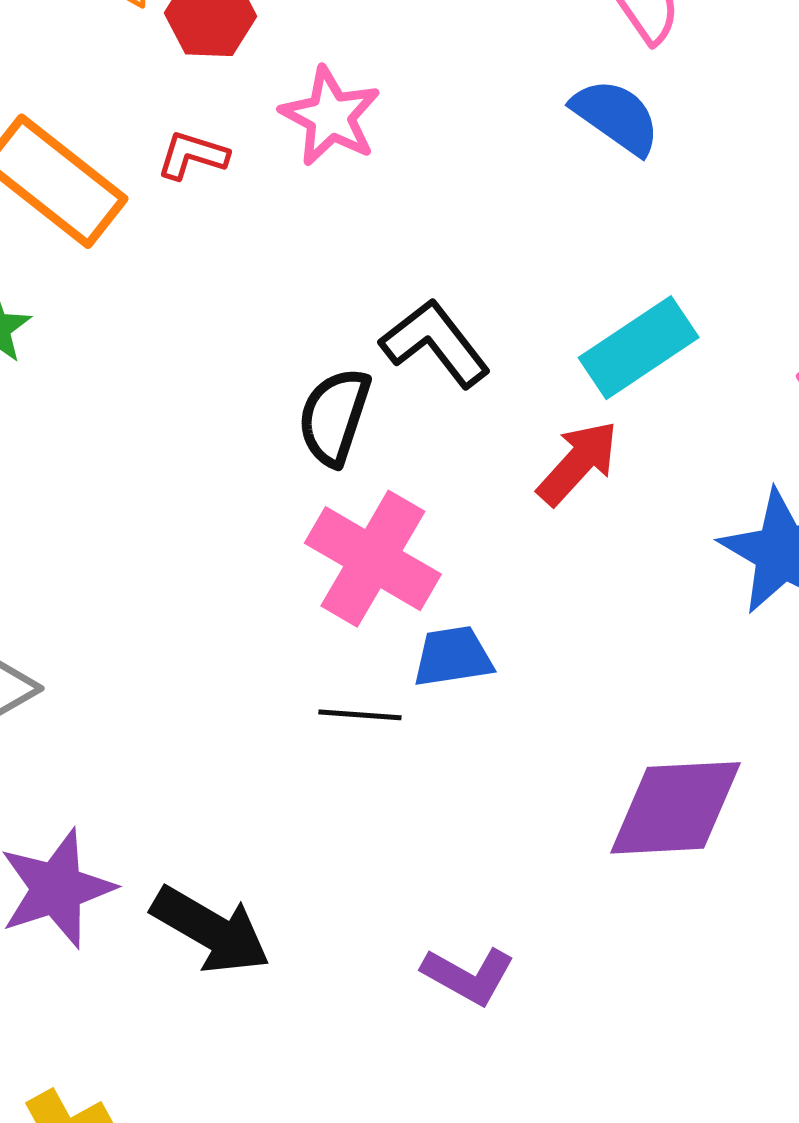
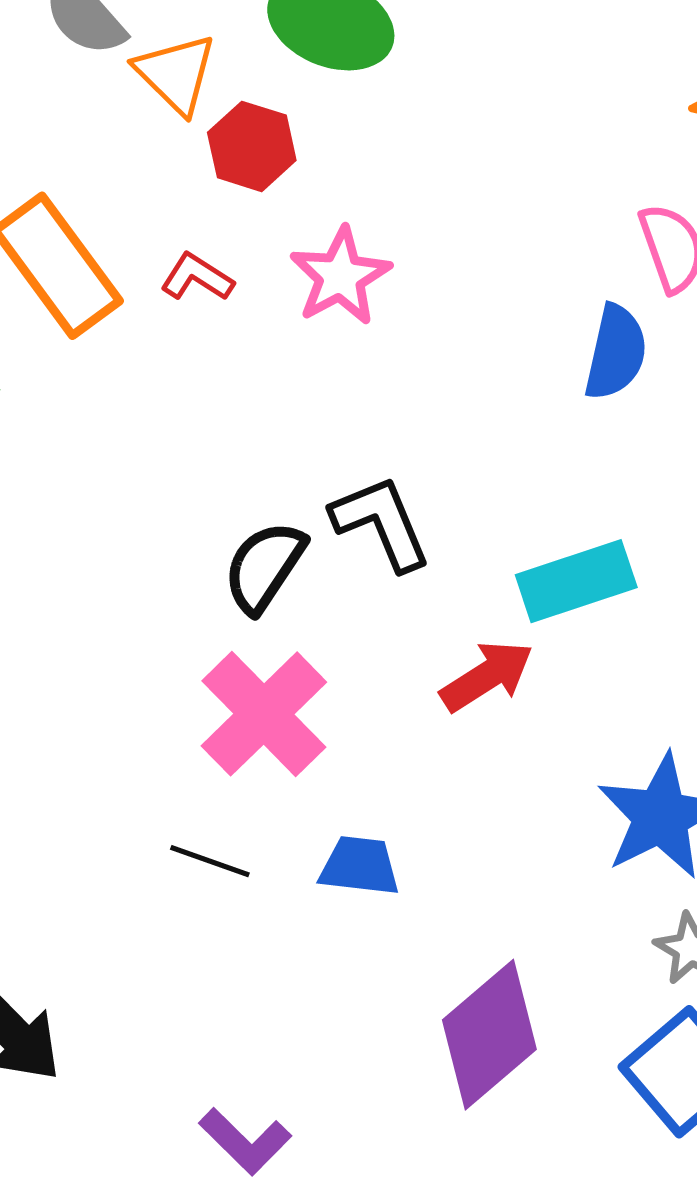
blue semicircle: (616, 117) -> (616, 352), turned 52
blue trapezoid: (453, 657) -> (360, 866), moved
purple diamond: (675, 808) -> (489, 1035), turned -53

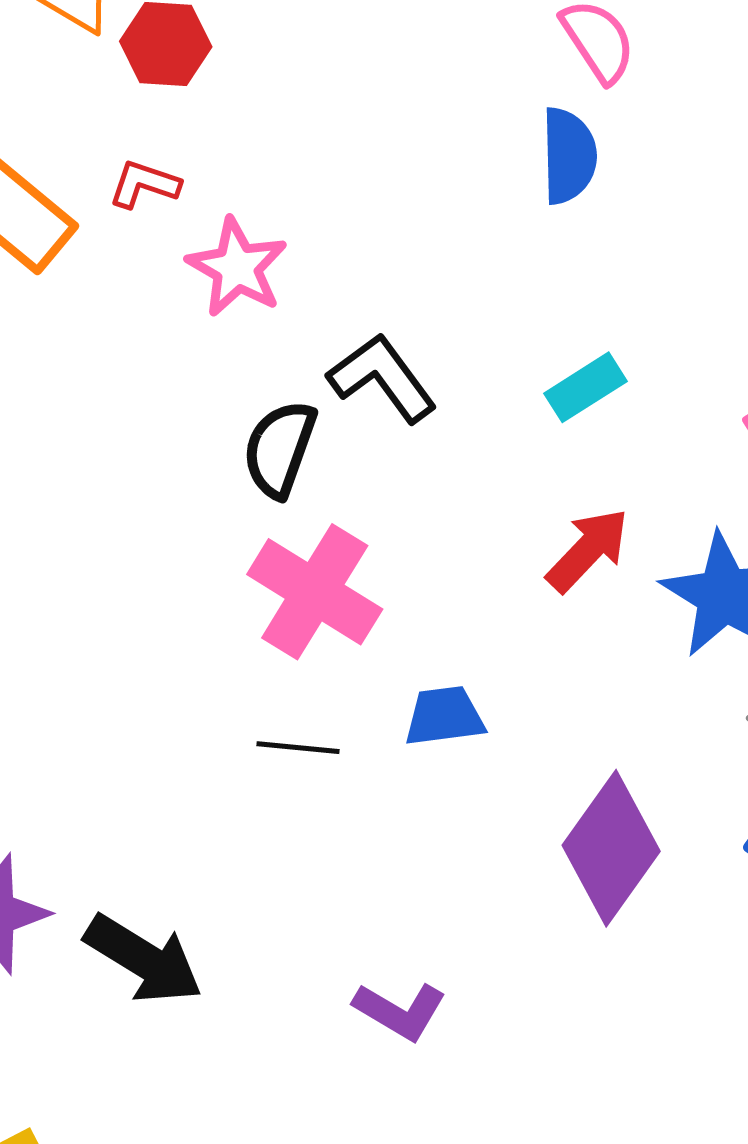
pink star: (340, 276) -> (237, 267), moved
cyan rectangle: (576, 581) -> (586, 387), size x0.7
red arrow: (487, 676) -> (588, 550), moved

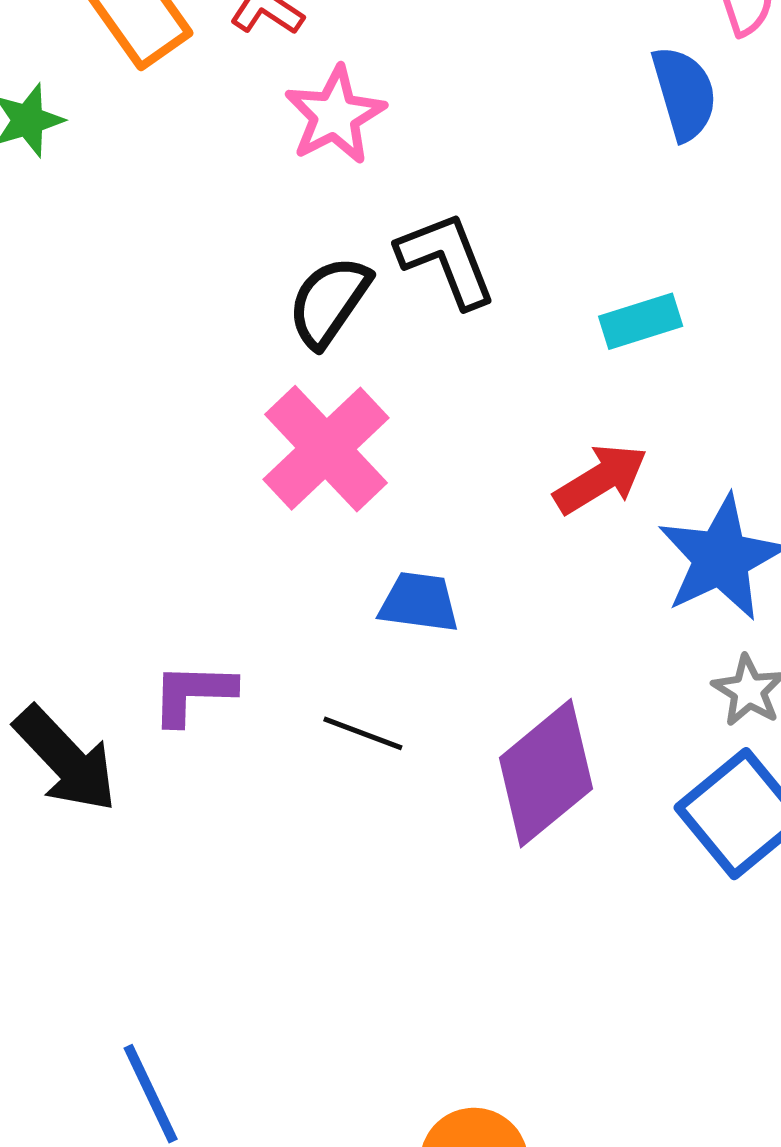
blue semicircle: (569, 156) -> (684, 93), turned -30
black line: (298, 748) -> (363, 733), moved
purple L-shape: (400, 1011) -> (193, 693), moved, turned 136

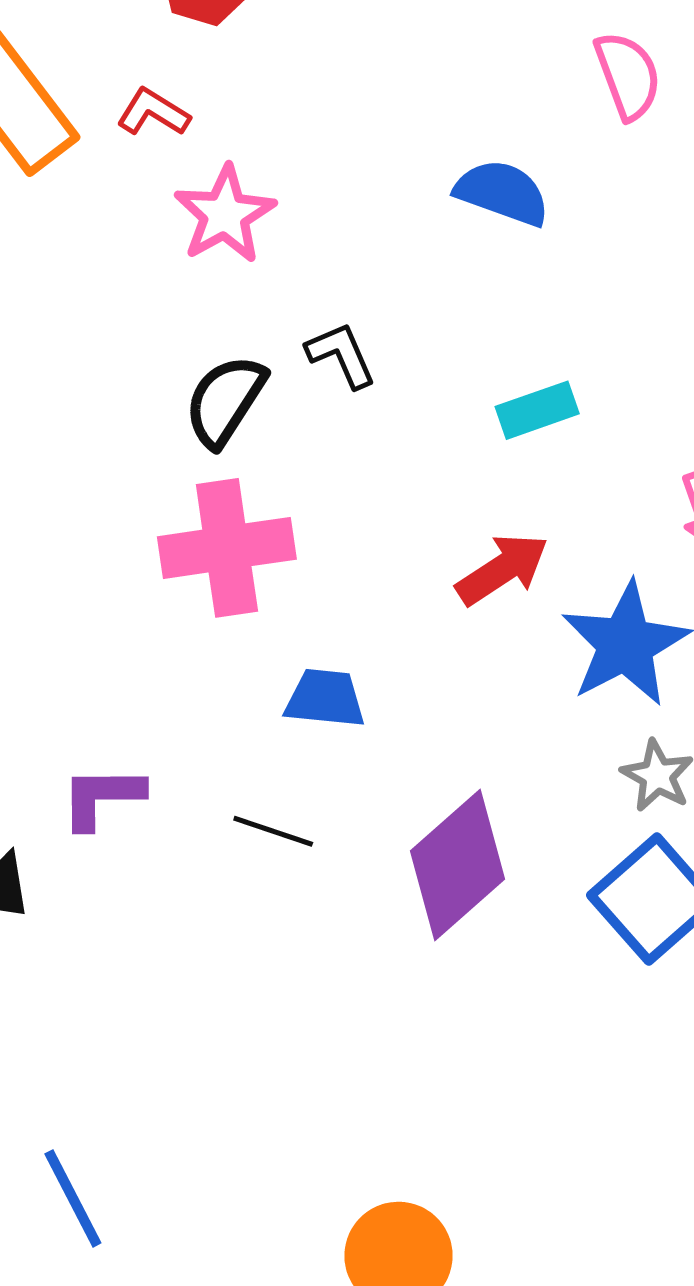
blue semicircle: (684, 93) -> (502, 193), moved, turned -52
black L-shape: (447, 260) -> (341, 355), size x0.7
pink cross: (326, 449) -> (227, 548), turned 37

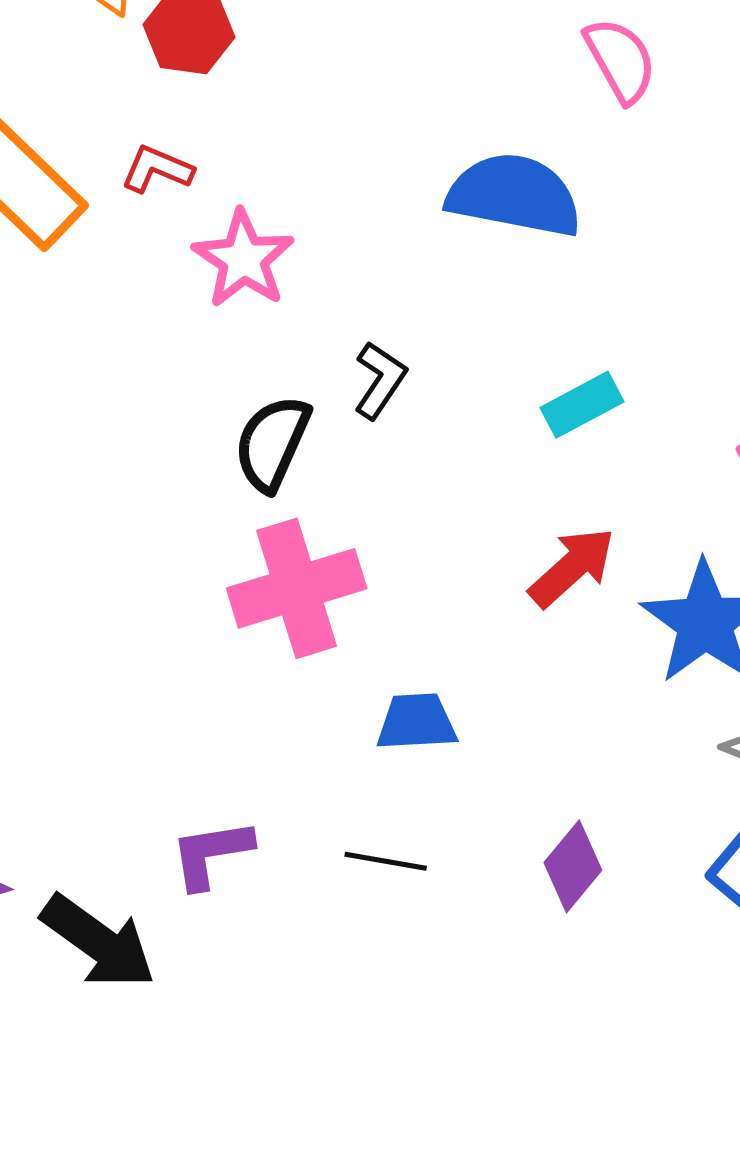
blue semicircle: (502, 193) -> (514, 195), size x1.4
black L-shape: (341, 355) -> (380, 380), turned 66
purple diamond: (457, 865) -> (573, 866), size x0.6

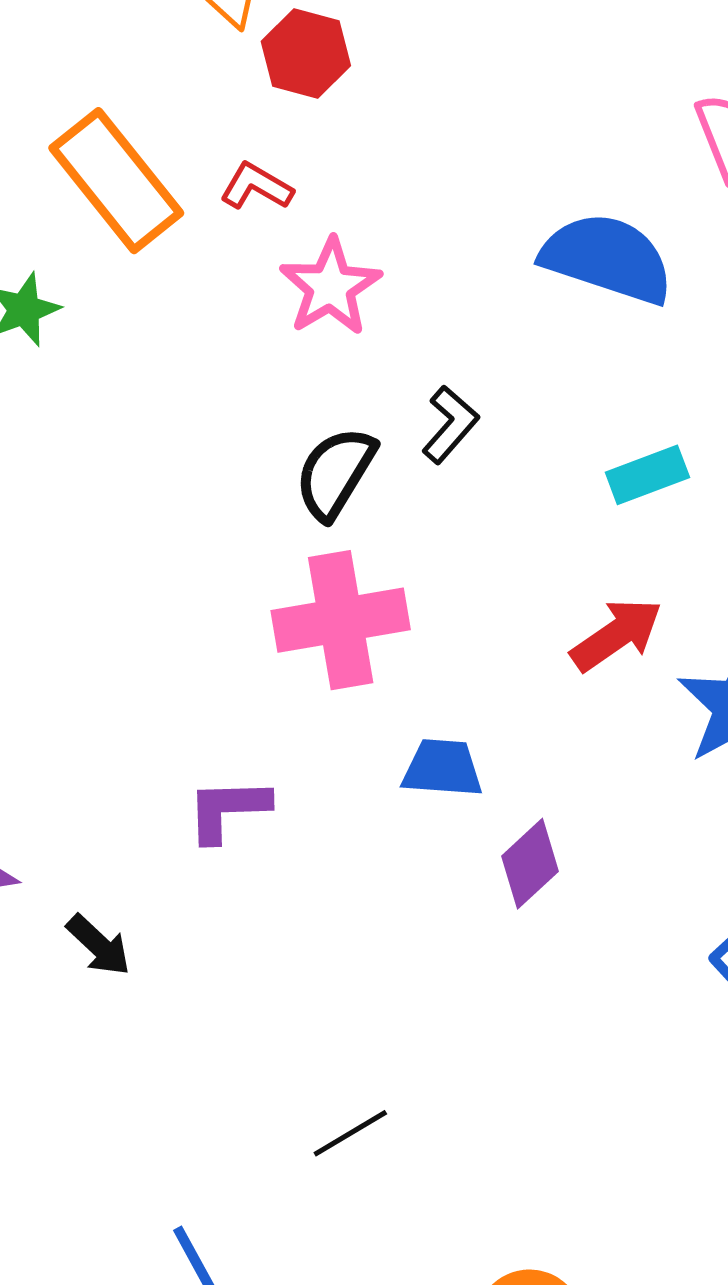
purple L-shape: (211, 854) -> (228, 810), moved
black line: (386, 861) -> (350, 1133), moved, turned -48
purple diamond: (573, 866) -> (530, 864), moved
black arrow: (98, 942) -> (99, 945), size x0.6

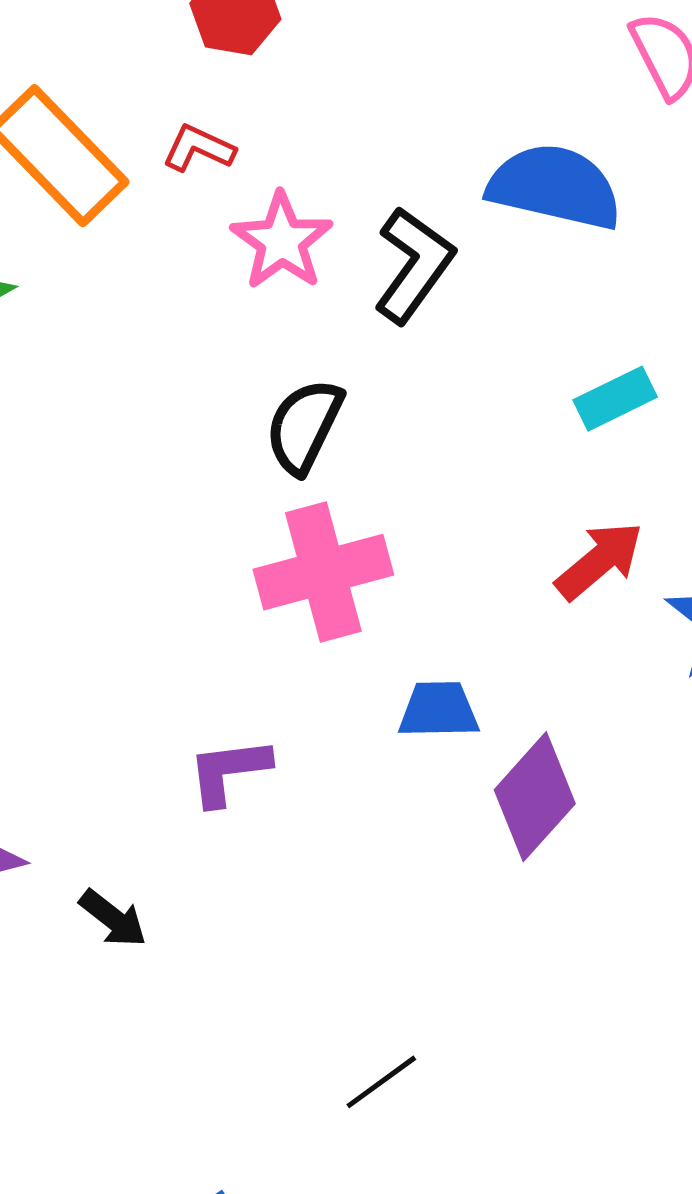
black L-shape: (450, 424) -> (414, 265), moved, size x1.5
purple diamond: (530, 864) -> (535, 797), size x1.4

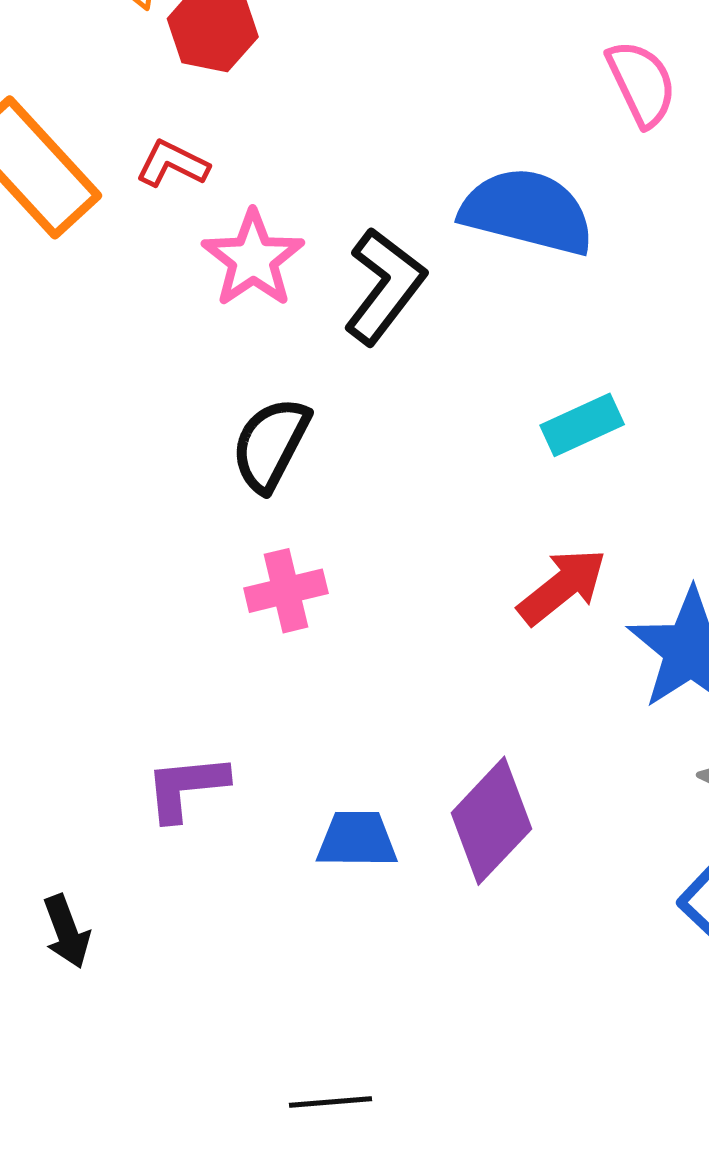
pink cross: (323, 572) -> (286, 591), size x0.6
blue trapezoid: (439, 710) -> (357, 840), moved
black arrow: (113, 918) -> (67, 931), turned 30
black line: (381, 1082) -> (331, 1102), turned 30

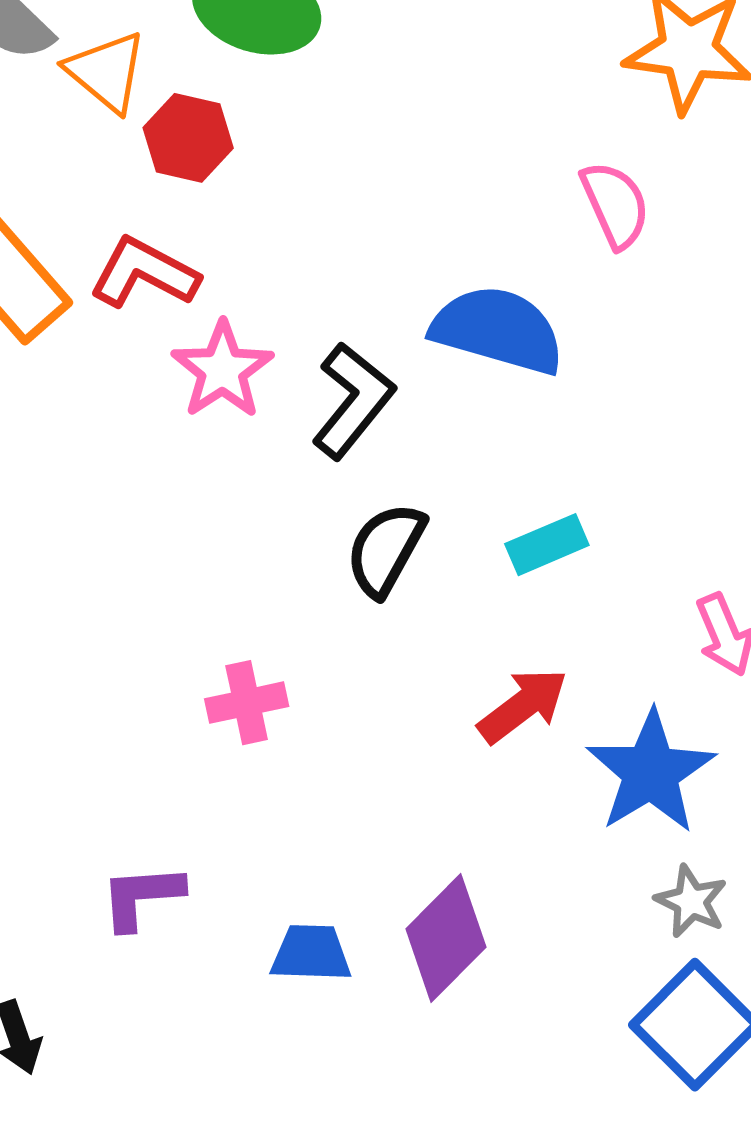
red L-shape: (172, 164) -> (144, 273), size x1.5
black semicircle: (271, 444) -> (386, 549), moved

